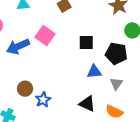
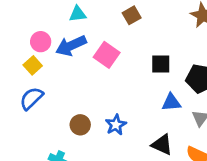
blue arrow: (18, 47) -> (71, 46), moved
blue star: (43, 100) -> (116, 125), moved

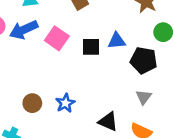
black square: (161, 64) -> (91, 47), moved
blue triangle: (171, 102) -> (117, 41), moved

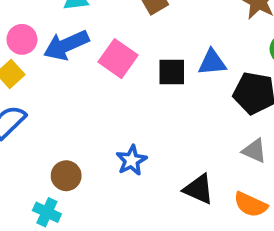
gray triangle: (144, 97) -> (254, 151), turned -42
brown circle: (32, 103) -> (66, 176), moved

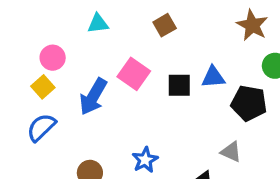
blue arrow: (66, 45) -> (93, 97), moved, turned -36
gray triangle: (254, 151) -> (231, 152), moved

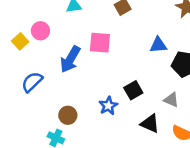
pink square: (134, 74) -> (100, 43), turned -30
black square: (179, 85) -> (133, 90), moved, turned -30
yellow square: (43, 87) -> (20, 41), moved

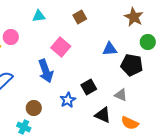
pink square: (100, 43) -> (61, 47), turned 36
blue arrow: (70, 59) -> (46, 71), moved, turned -50

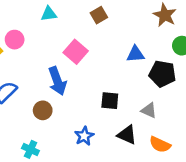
black square: (89, 87) -> (110, 101), turned 35
blue star: (68, 100) -> (84, 136), moved
brown circle: (34, 108) -> (43, 110), moved

